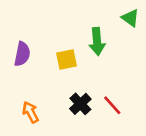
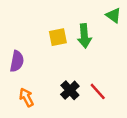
purple semicircle: (22, 54) -> (17, 61), moved
yellow square: (67, 60) -> (58, 37), moved

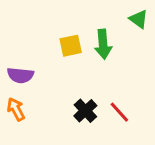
purple semicircle: (17, 61) -> (20, 75), turned 85
orange arrow: (26, 97) -> (16, 109), moved

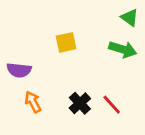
green arrow: (103, 44) -> (123, 49), moved, turned -68
orange arrow: (16, 109) -> (33, 102), moved

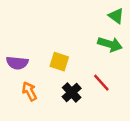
yellow square: (66, 42) -> (59, 62), moved, turned 30
red line: (112, 105) -> (101, 83), moved

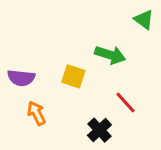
green arrow: (110, 44) -> (110, 55), moved
black cross: (72, 93) -> (99, 130), moved

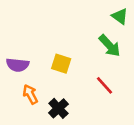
green arrow: (110, 55) -> (110, 46), moved, turned 30
black cross: (99, 130) -> (58, 108), moved

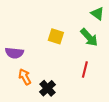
yellow square: (61, 64) -> (56, 36), moved
red line: (105, 85) -> (85, 70), turned 56

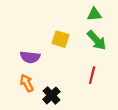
green triangle: (97, 13) -> (94, 14), moved, turned -40
purple semicircle: (14, 53) -> (30, 57), moved

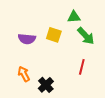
green triangle: (94, 14) -> (74, 17), moved
purple semicircle: (30, 57) -> (27, 39), moved

